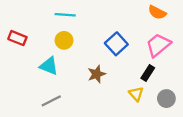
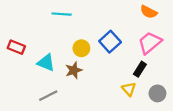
red rectangle: (17, 38) -> (16, 47), moved
yellow circle: (64, 40) -> (81, 48), moved
brown star: (97, 74) -> (74, 70), moved

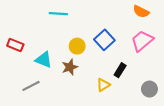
black rectangle: (140, 69) -> (120, 70), moved
yellow triangle: (129, 89) -> (103, 85), moved, turned 40
gray line: (48, 96) -> (31, 86), moved

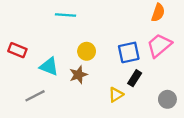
orange semicircle: (141, 12) -> (158, 13), turned -98
blue square: (104, 40) -> (129, 52), moved, turned 30

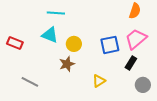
cyan triangle: (49, 67) -> (50, 35), moved
black rectangle: (135, 78) -> (131, 63), moved
gray line: (35, 96) -> (30, 82), turned 54

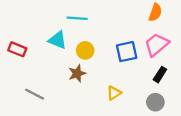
cyan line: (56, 13) -> (77, 18), moved
black rectangle: (131, 63) -> (160, 75), moved
gray circle: (143, 85) -> (155, 102), moved

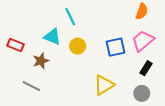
cyan line: (77, 18) -> (70, 17), turned 60
brown star: (77, 73) -> (41, 61), moved
yellow triangle: (114, 93) -> (104, 85), size x1.5

